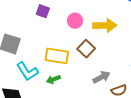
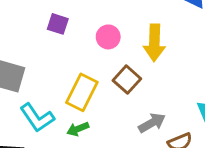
yellow arrow: (105, 25) -> (154, 43), turned 95
yellow rectangle: (57, 56) -> (82, 92), turned -70

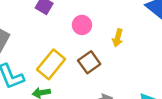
yellow arrow: (154, 43) -> (118, 38), size x0.6

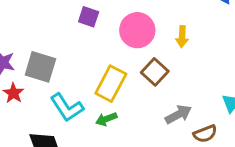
pink circle: (82, 25) -> (137, 30), size x1.5

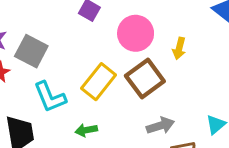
brown square: (155, 72) -> (145, 78), size x1.4
green arrow: (106, 119) -> (86, 130), moved

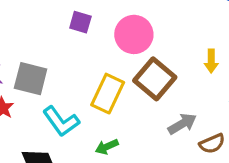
yellow arrow: (179, 48) -> (211, 61), moved

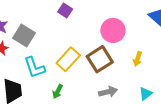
pink circle: (134, 34) -> (113, 30), moved
green arrow: (107, 147) -> (58, 91), turned -56

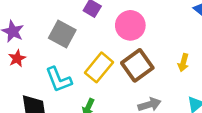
pink circle: (113, 30) -> (130, 25), moved
gray square: (24, 36) -> (62, 34), moved

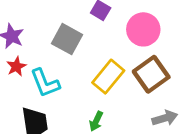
cyan L-shape: (59, 80) -> (45, 83), moved

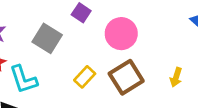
yellow rectangle: (108, 77) -> (85, 77), size x0.7

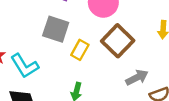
gray square: (47, 38) -> (56, 29), moved

